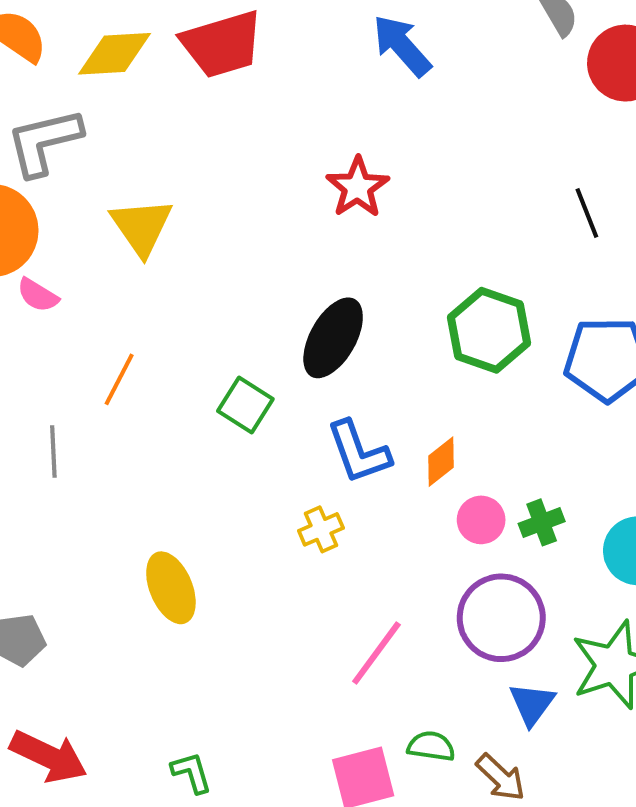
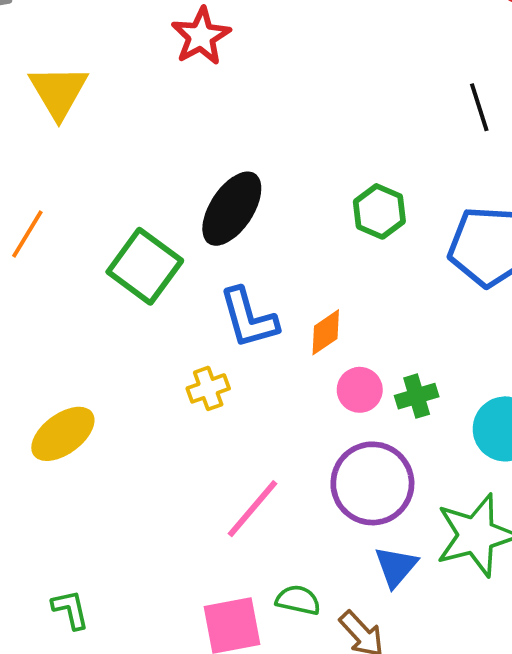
red star: (358, 187) -> (201, 36), moved
green hexagon: (489, 330) -> (379, 211), size x0.7
green square: (245, 405) -> (145, 266), size x1.4
yellow ellipse: (171, 588) -> (63, 434), turned 72

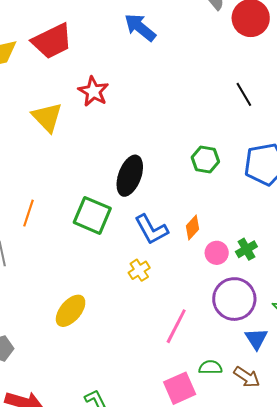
yellow triangle: (58, 92) -> (47, 117), moved

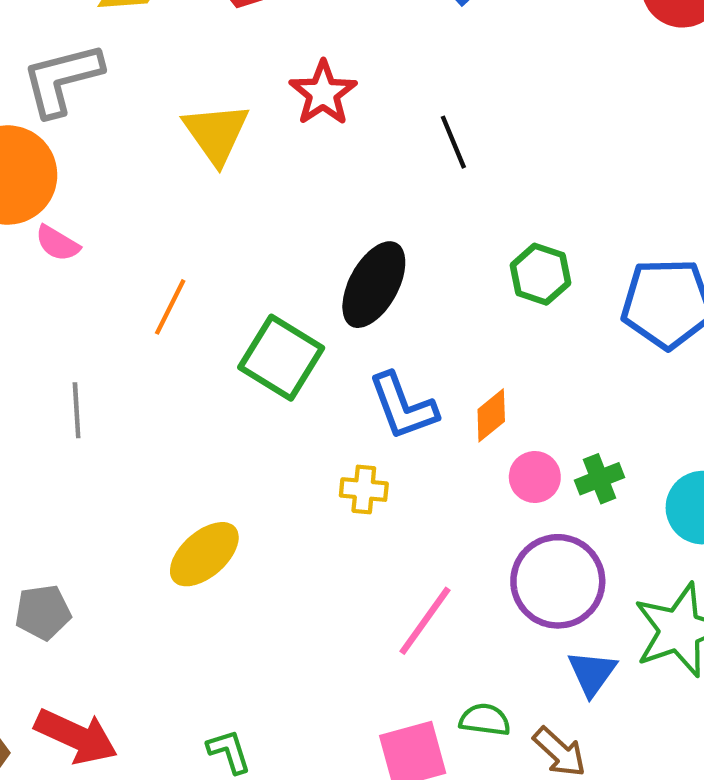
black line: (244, 94) -> (453, 142), moved
orange line: (29, 213) -> (170, 307), moved
yellow cross: (139, 270) -> (364, 490), turned 30

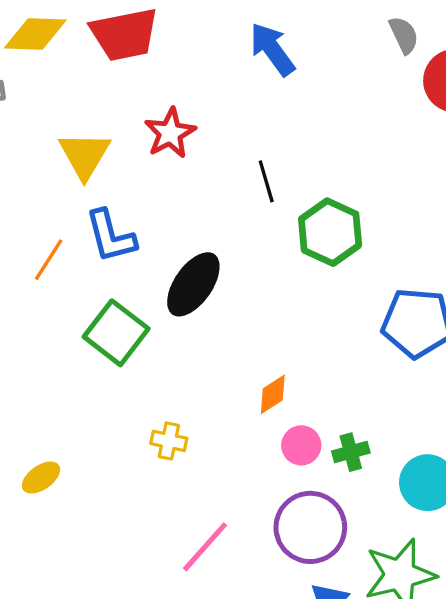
green hexagon: (540, 274) -> (330, 232), moved, size x1.4
orange line: (170, 307) -> (49, 260), moved
blue L-shape: (403, 406) -> (111, 236), moved
yellow ellipse: (204, 554) -> (41, 478), size x0.7

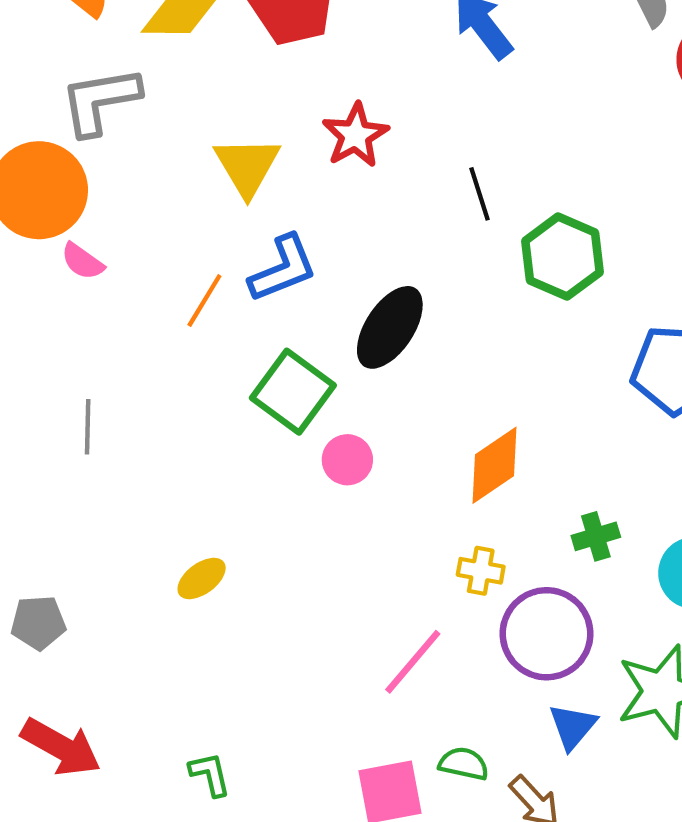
blue L-shape: (111, 236) -> (283, 269), turned -96
orange diamond: (273, 394) -> (494, 465), size x1.5
yellow cross: (169, 441) -> (481, 571), moved
pink circle: (301, 445) -> (347, 460), moved

